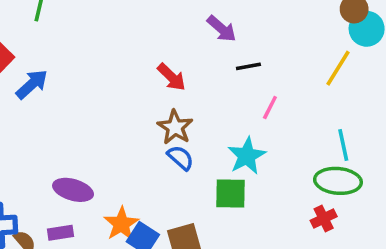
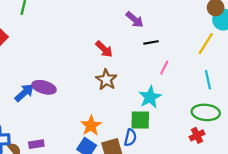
blue arrow: (32, 84) -> (24, 93), moved
cyan line: (343, 145) -> (208, 80), moved
blue semicircle: (180, 158) -> (130, 138), moved, turned 63
purple ellipse: (73, 190) -> (44, 87), moved
orange star: (121, 224) -> (91, 126), moved

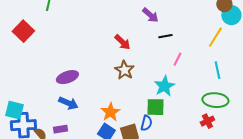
purple ellipse: (44, 87) -> (67, 77), turned -35
blue arrow: (24, 93) -> (68, 103), moved, turned 66

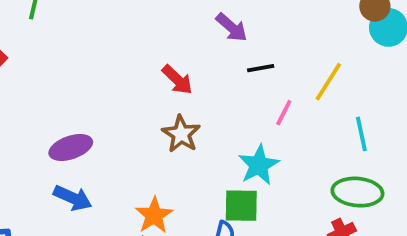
yellow line: (215, 37) -> (328, 82), moved

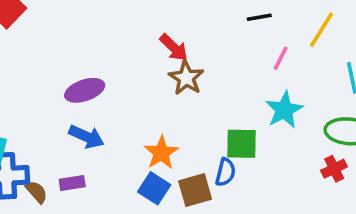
red arrow: (177, 80) -> (174, 48), moved
cyan star: (259, 165) -> (284, 110), moved

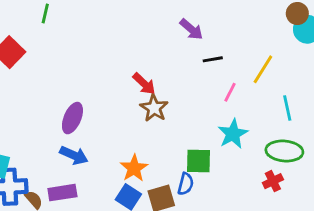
purple ellipse: (85, 90) -> (72, 118), turned -48
purple rectangle: (72, 183) -> (62, 193), size x1.4

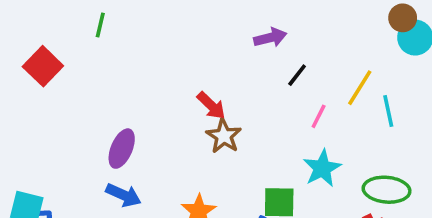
green line: (45, 14) -> (100, 25), moved
purple arrow: (191, 29) -> (270, 38), turned -55
black line: (213, 59) -> (297, 75), turned -42
cyan line: (287, 108) -> (388, 111), moved

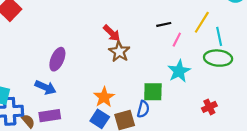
black line: (297, 75) -> (164, 24), moved, turned 40
green ellipse: (387, 190) -> (218, 58), moved
blue arrow: (123, 195) -> (45, 87), moved

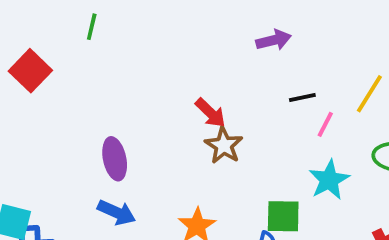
purple ellipse: (57, 59) -> (115, 159), turned -35
blue arrow: (45, 87) -> (117, 212), moved

